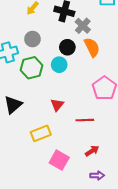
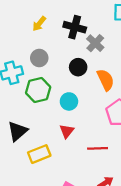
orange semicircle: (92, 47) -> (106, 80), moved
cyan circle: (59, 65) -> (69, 101), moved
yellow rectangle: (41, 133) -> (39, 154), moved

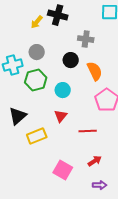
black cross: (75, 27) -> (58, 15), moved
gray cross: (95, 43) -> (86, 39), turned -35

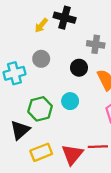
green hexagon: (36, 80) -> (40, 109), moved
red triangle: (61, 116) -> (72, 154), moved, size x1.5

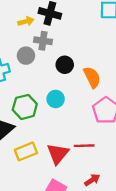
yellow arrow: (41, 25) -> (26, 21), turned -144
gray cross: (96, 44) -> (43, 41), moved

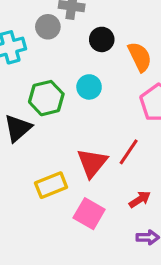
red line: (84, 146) -> (129, 152), turned -54
yellow rectangle: (26, 151) -> (51, 185), moved

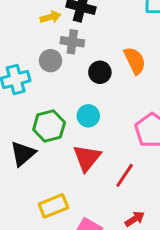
orange semicircle: (140, 57) -> (135, 61), moved
red triangle: (92, 163) -> (87, 158), moved

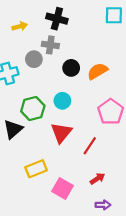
yellow arrow: (51, 17) -> (20, 26), moved
orange semicircle: (135, 61) -> (97, 71), moved, turned -95

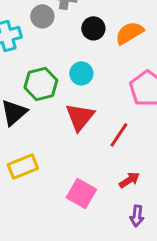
yellow rectangle: (36, 169) -> (23, 166), moved
purple arrow: (103, 205) -> (137, 216), turned 96

